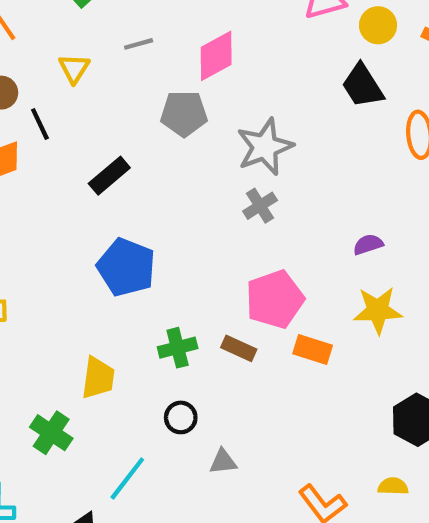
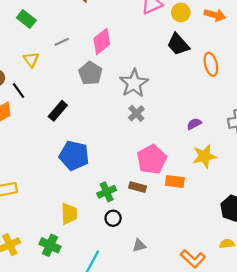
gray pentagon: (184, 114) -> (90, 73), turned -30
black circle: (181, 417) -> (113, 218), moved

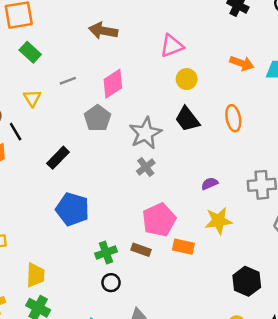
yellow circle: (181, 12) -> (187, 79), moved
black trapezoid: (178, 44) -> (187, 119), moved
yellow trapezoid: (69, 214) -> (35, 275), moved

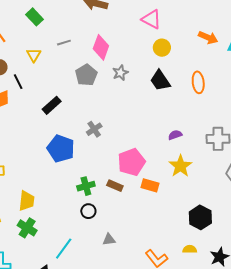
pink triangle: (172, 46) -> (151, 19), turned 45
pink diamond: (113, 84) -> (101, 47), turned -40
gray star: (145, 133) -> (120, 73), moved, size x0.6
gray cross: (146, 167) -> (94, 129), moved
yellow star: (219, 221) -> (180, 166), turned -30

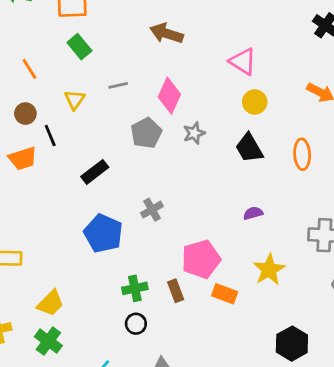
purple semicircle: (175, 135) -> (253, 213), moved
brown rectangle: (115, 186) -> (176, 291), turned 42
yellow trapezoid: (27, 201) -> (50, 303), turned 35

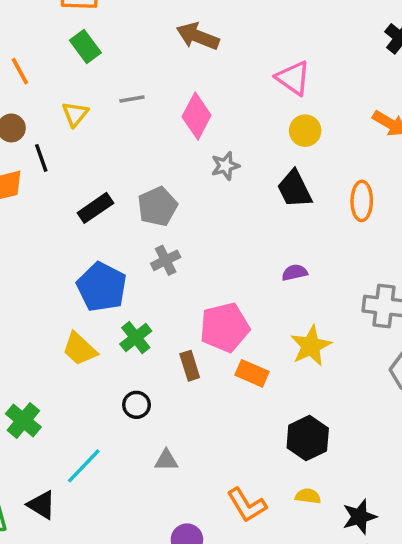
gray pentagon: (146, 133) -> (157, 206), moved
green cross: (135, 288) -> (136, 338), moved, turned -30
yellow trapezoid: (50, 303) -> (80, 349), moved, turned 84
black hexagon: (292, 344) -> (308, 438), moved

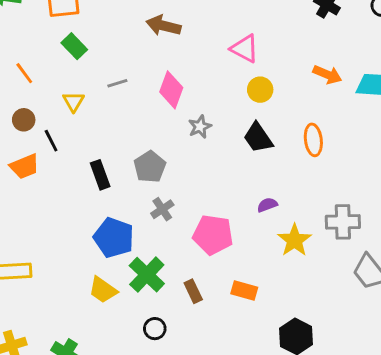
black rectangle: (95, 208) -> (100, 175), turned -68
pink pentagon: (225, 327) -> (213, 235), moved, turned 30
green cross: (136, 338) -> (147, 275), size x1.4
yellow star: (311, 346) -> (294, 240), moved

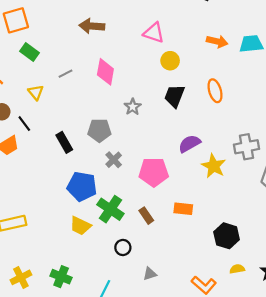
gray star: (200, 127) -> (133, 107), moved
black trapezoid: (258, 138) -> (174, 96), turned 65
gray pentagon: (150, 167) -> (99, 130), turned -30
purple semicircle: (267, 205) -> (189, 144), size x1.5

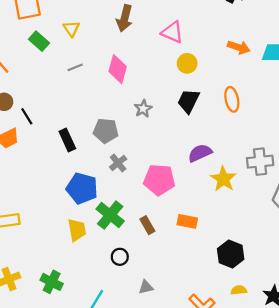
brown arrow: (92, 26) -> (125, 18), moved, turned -85
yellow triangle: (36, 92) -> (71, 29), moved
yellow trapezoid: (80, 226) -> (77, 230), turned -130

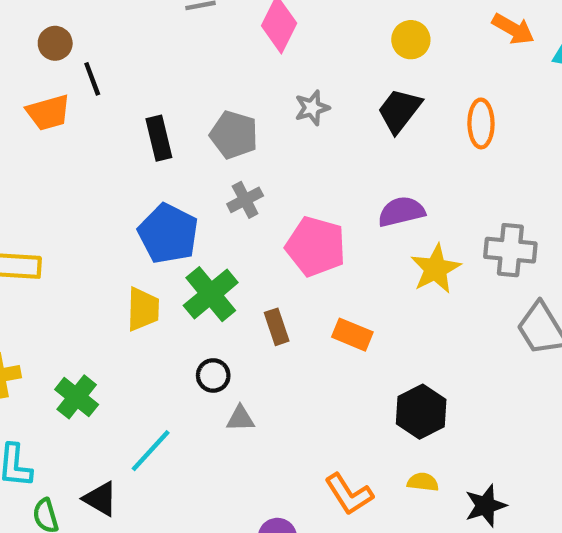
gray triangle: (146, 287) -> (240, 419), moved

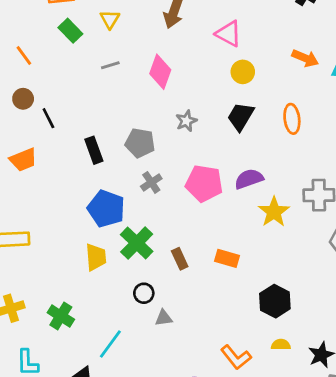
orange trapezoid: (48, 113) -> (23, 160), moved
pink pentagon: (316, 246) -> (204, 183), moved

